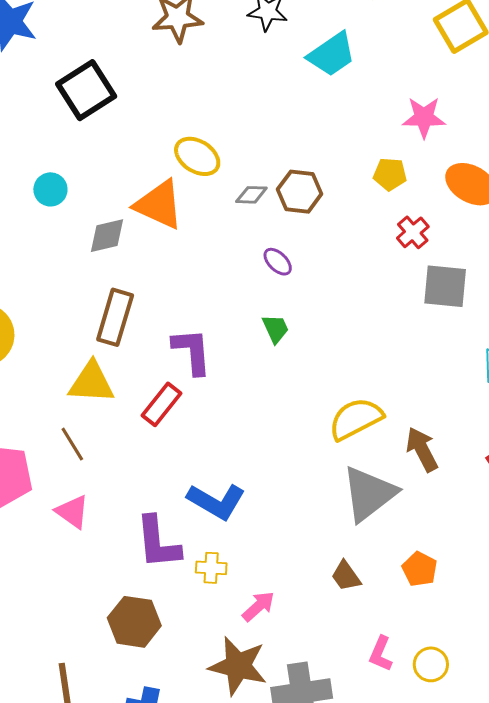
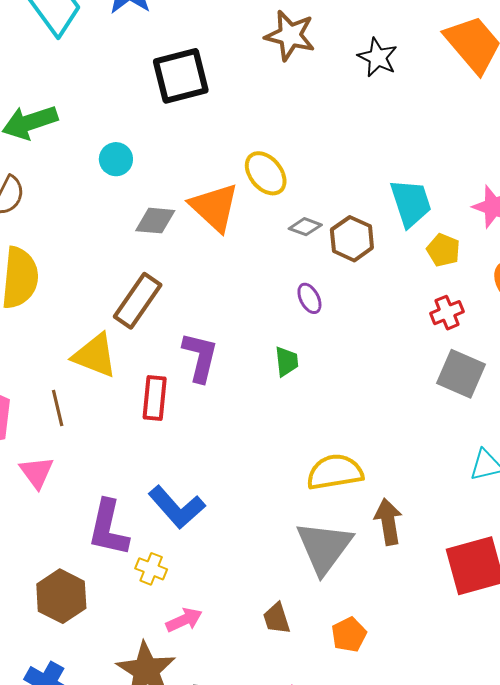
cyan trapezoid: (332, 54) -> (411, 203), moved, turned -92
red rectangle: (161, 404) -> (155, 398), turned -51
gray triangle: (369, 494) -> (324, 547), turned -34

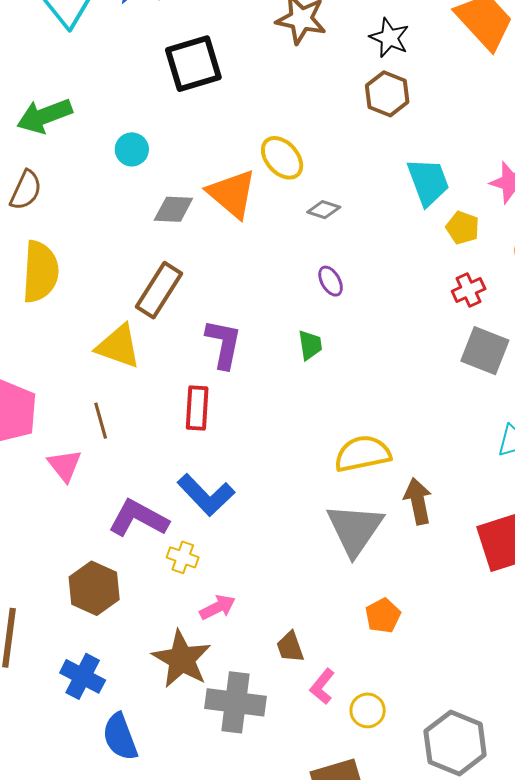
brown hexagon: (352, 239) -> (387, 94), moved
red rectangle: (155, 398) -> (197, 408), moved
brown line: (58, 408) -> (101, 421), moved
purple L-shape: (108, 528) -> (138, 518), turned 108
brown trapezoid: (277, 618) -> (290, 647), moved

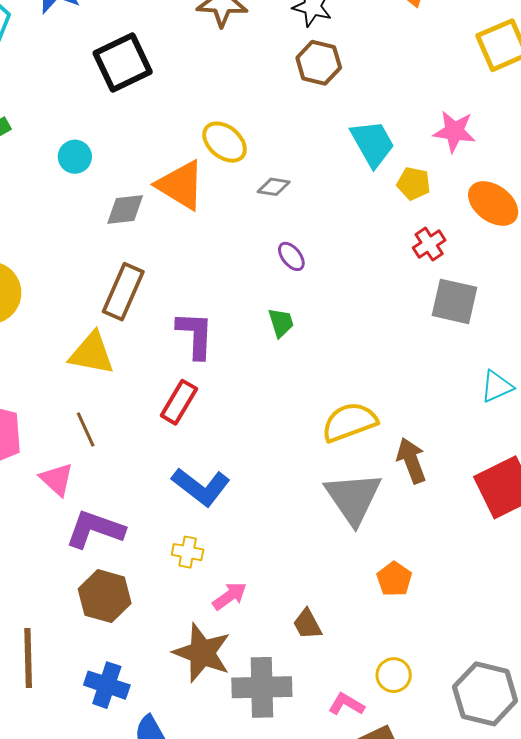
red rectangle: (197, 408) -> (179, 402), turned 36
purple L-shape: (138, 518) -> (95, 529), moved
pink L-shape: (322, 686) -> (346, 704), moved, turned 90

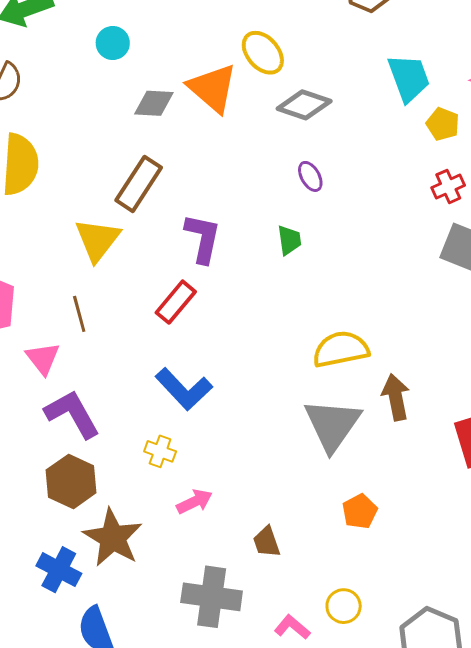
gray diamond: (274, 187) -> (304, 105), size x1.6
yellow triangle: (92, 353) -> (98, 240), turned 48
purple L-shape: (95, 529) -> (72, 414), turned 32
brown star: (202, 653) -> (113, 538), moved

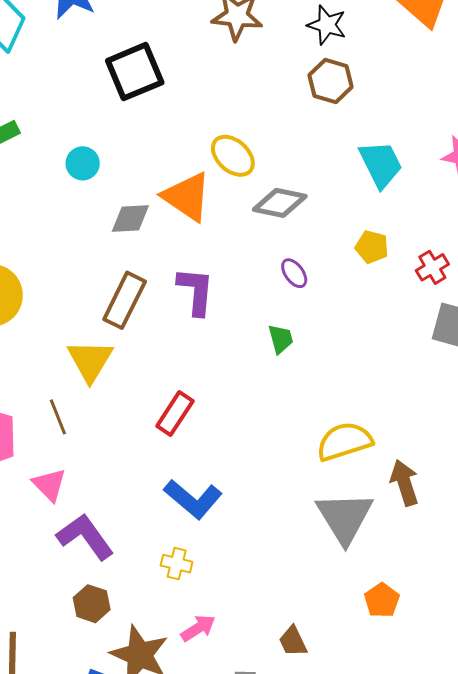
yellow pentagon: (443, 124) -> (372, 247), moved
purple L-shape: (203, 238) -> (196, 291), moved
brown line: (79, 314) -> (58, 417), moved
brown hexagon: (71, 481) -> (92, 604), size x0.7
pink arrow: (194, 502) -> (198, 628), moved

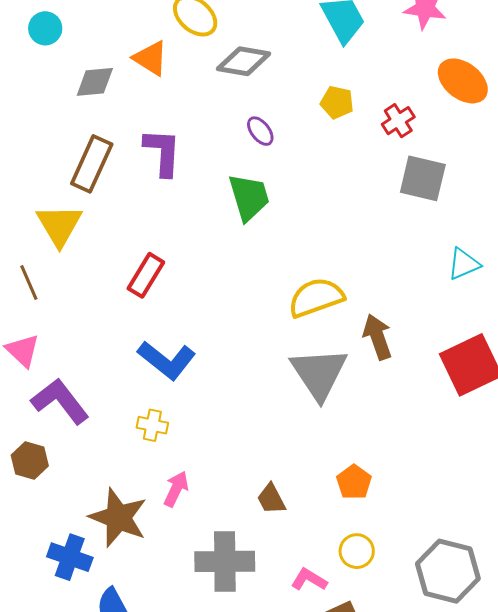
orange triangle: (187, 197) -> (151, 58), size x0.7
green trapezoid: (281, 339) -> (249, 197), size x1.6
orange pentagon: (382, 600) -> (354, 482), moved
brown hexagon: (92, 604) -> (30, 461), moved
pink arrow: (198, 628) -> (176, 489), turned -30

